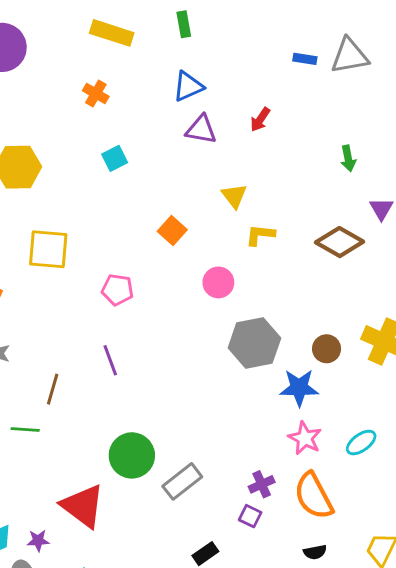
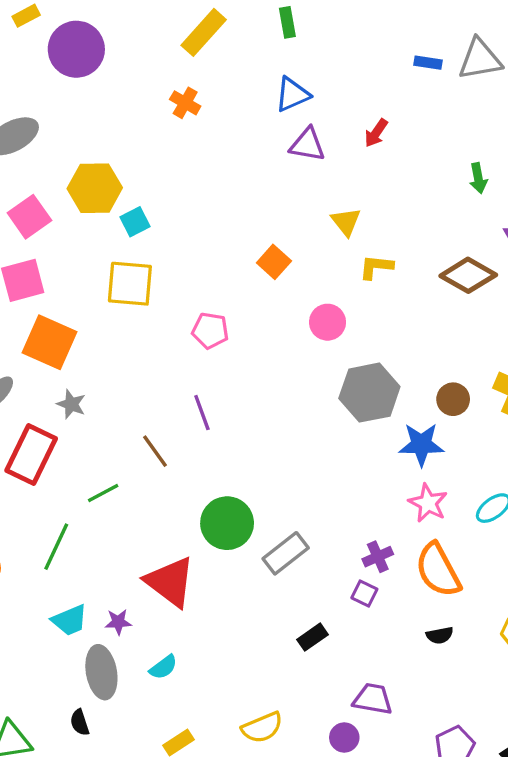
yellow rectangle: (112, 33) -> (204, 32), turned -66
cyan square: (115, 158) -> (135, 222), moved
brown line: (53, 389) -> (155, 451), moved, turned -52
green line: (25, 430) -> (103, 493), turned -32

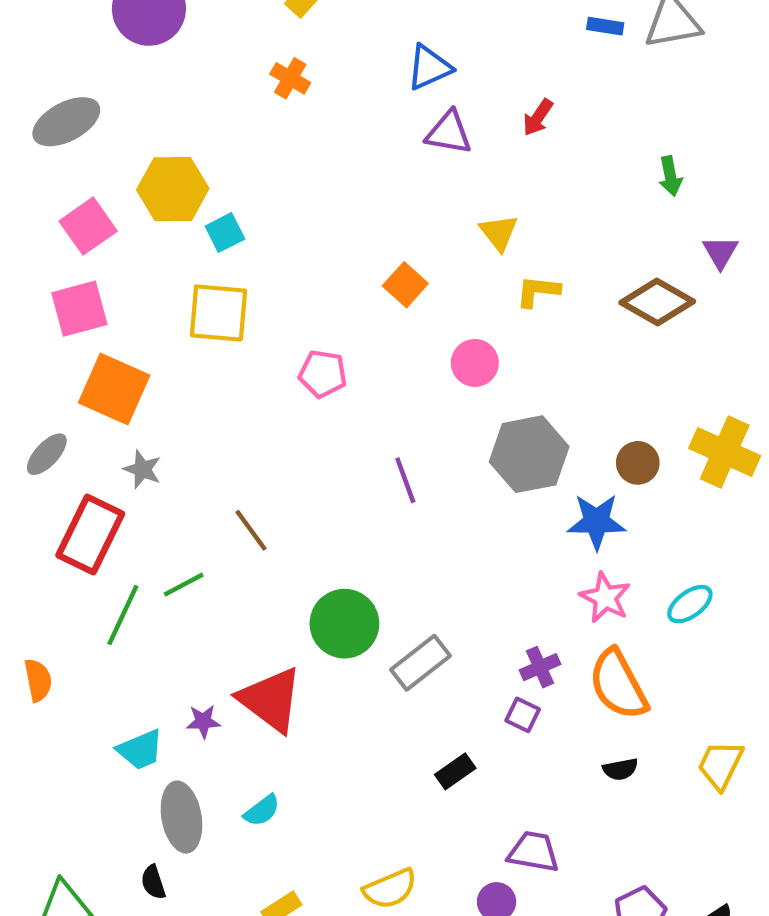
purple line: (202, 413) -> (405, 480), moved
green line: (56, 547) -> (123, 615), moved
purple star: (118, 622) -> (203, 721), moved

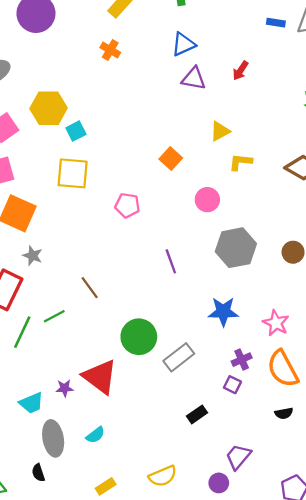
yellow triangle: (499, 233) -> (220, 131), turned 40
blue star: (596, 522) -> (223, 312), moved
purple trapezoid: (533, 852) -> (238, 457), turned -60

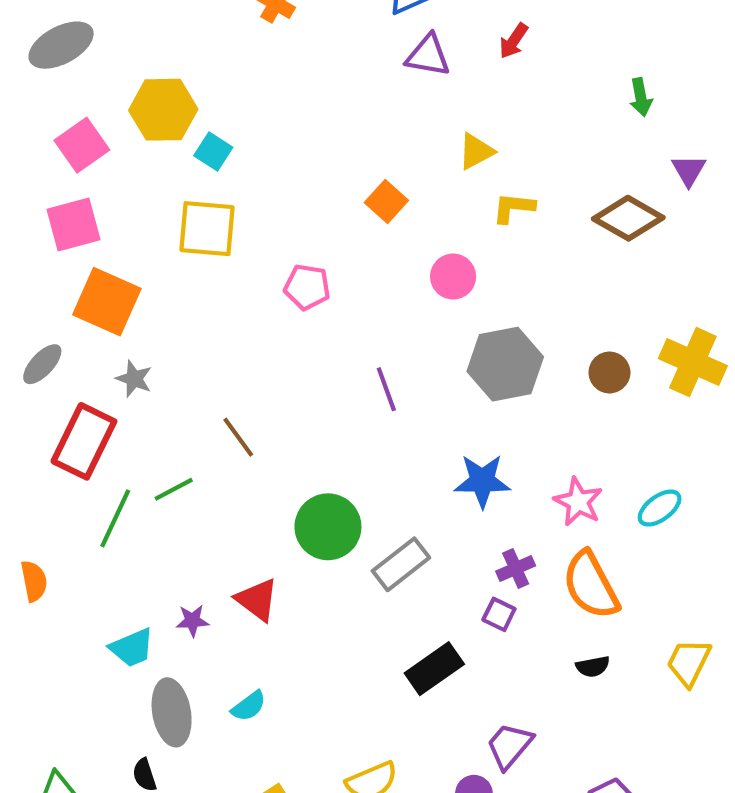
cyan square: (76, 131) -> (213, 151), turned -30
red triangle: (100, 377) -> (257, 600), size x0.7
black rectangle: (197, 414) -> (434, 669), size x1.5

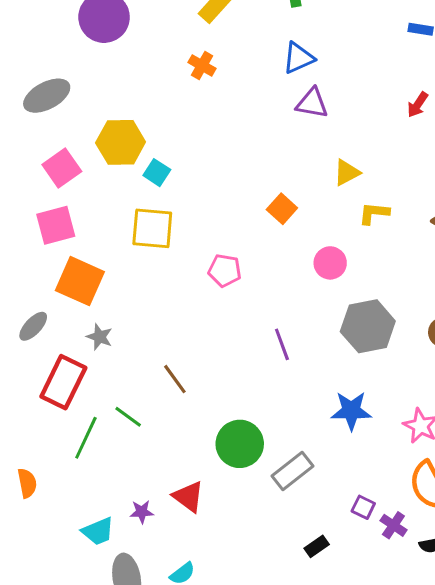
red arrow: (514, 41) -> (418, 105), moved
green line: (174, 489) -> (128, 417), turned 64
purple cross: (516, 568) -> (393, 525), moved, turned -32
black rectangle: (434, 669) -> (317, 546), size x0.6

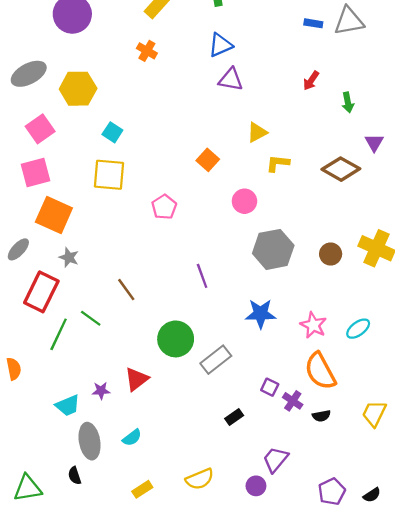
yellow hexagon: (121, 142) -> (78, 89), moved
pink pentagon: (225, 271) -> (164, 207), turned 30
purple line: (282, 344) -> (202, 276), moved
red triangle: (188, 497) -> (137, 379), turned 45

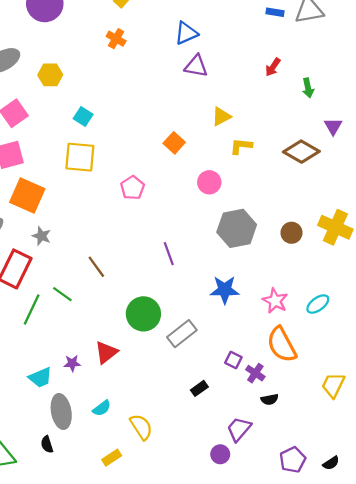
yellow hexagon: (78, 89) -> (50, 75), size x0.7
black semicircle: (321, 416) -> (270, 399), moved
yellow semicircle: (200, 479) -> (141, 427), moved, turned -100

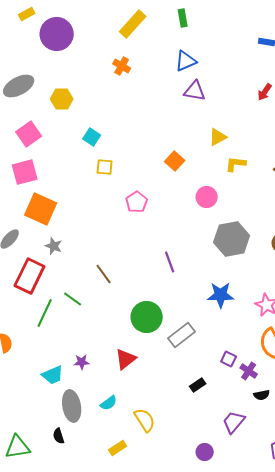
yellow square: (80, 157) -> (105, 167), moved, size x0.6
red triangle: (106, 352) -> (126, 359), moved
purple circle: (220, 454) -> (205, 452), moved

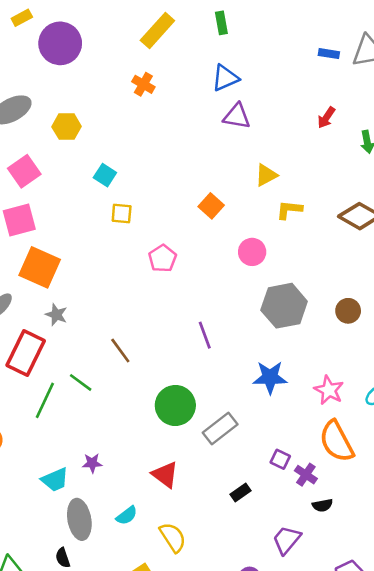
red triangle: (126, 359) -> (165, 475), moved, turned -45

